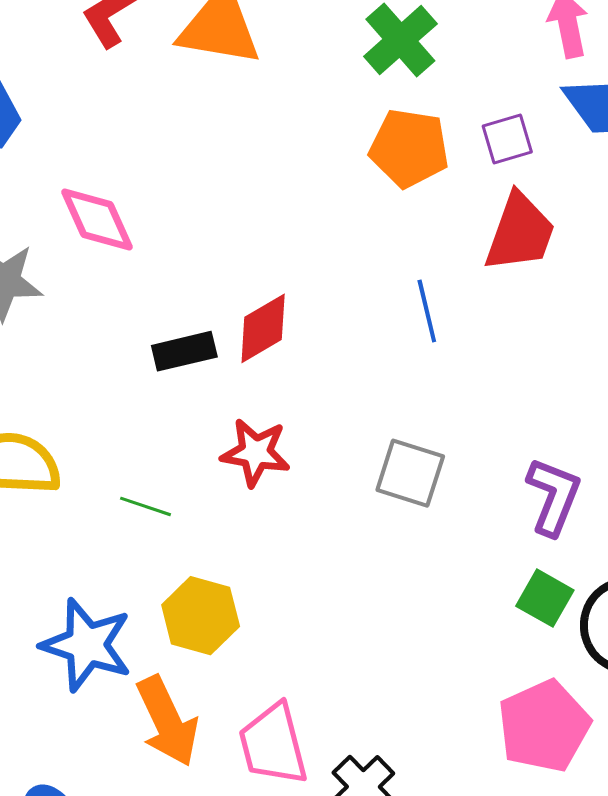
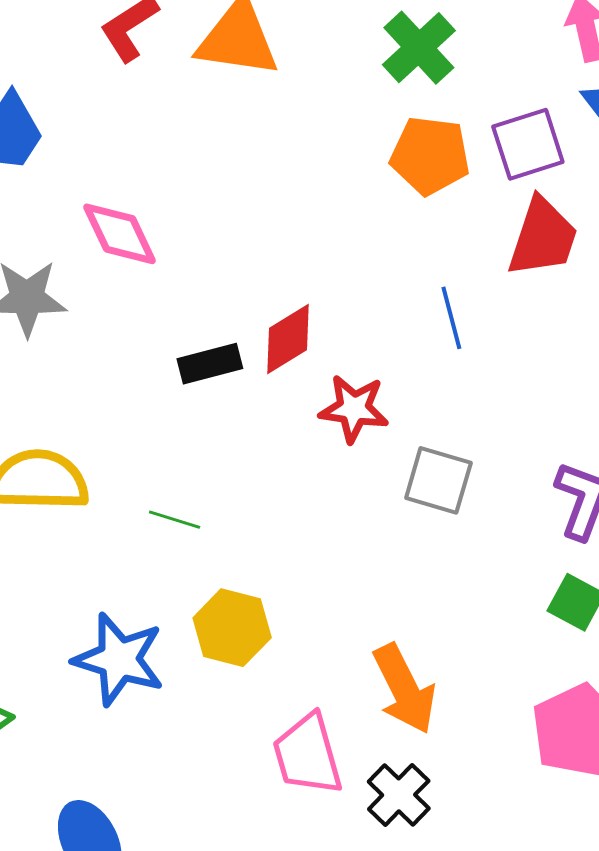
purple square: (507, 139) -> (528, 144), size x1.4
red star: (256, 453) -> (354, 409), moved
orange arrow: (167, 721) -> (404, 689), moved

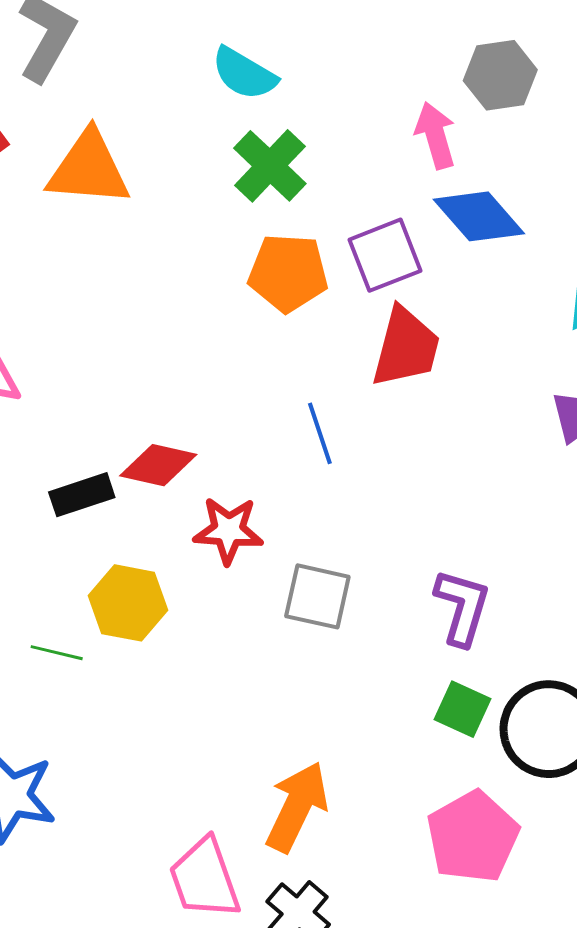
red diamond: (288, 339) -> (158, 465), turned 48
yellow hexagon: (232, 628) -> (128, 603), moved
orange arrow: (404, 689) -> (297, 807), turned -124

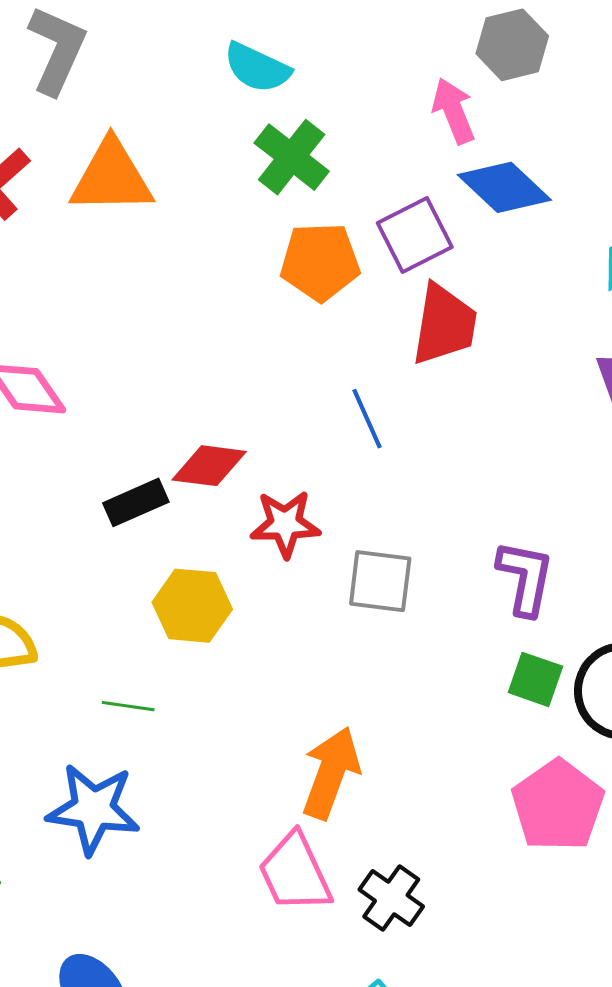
green line: (57, 653) -> (128, 706), moved
orange arrow: (297, 807) -> (331, 773), moved

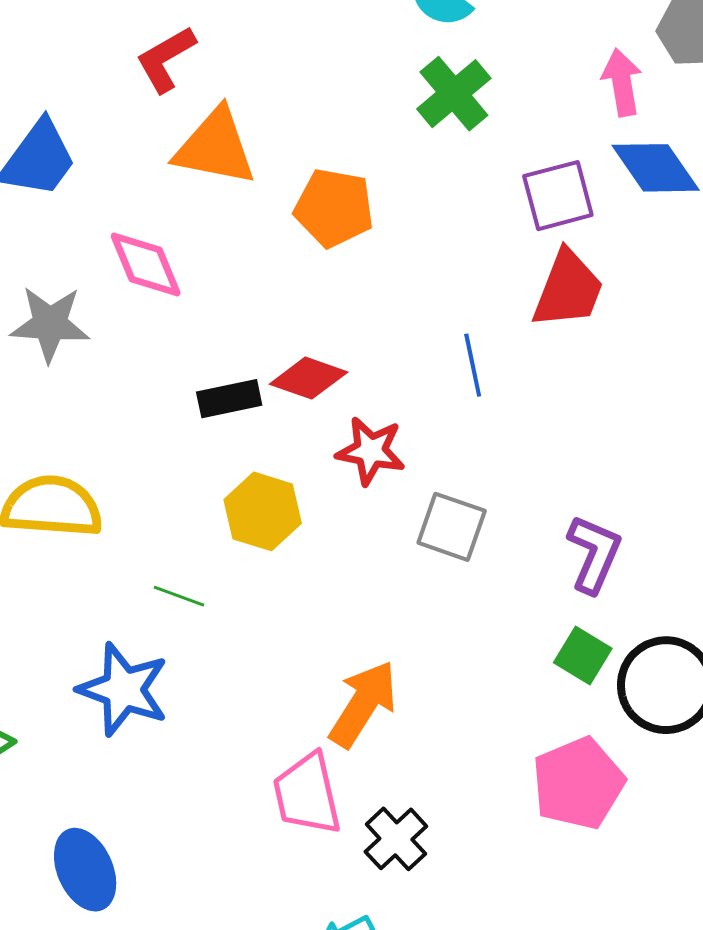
orange triangle: (111, 177) -> (215, 147), moved
orange pentagon: (320, 262) -> (334, 208), moved

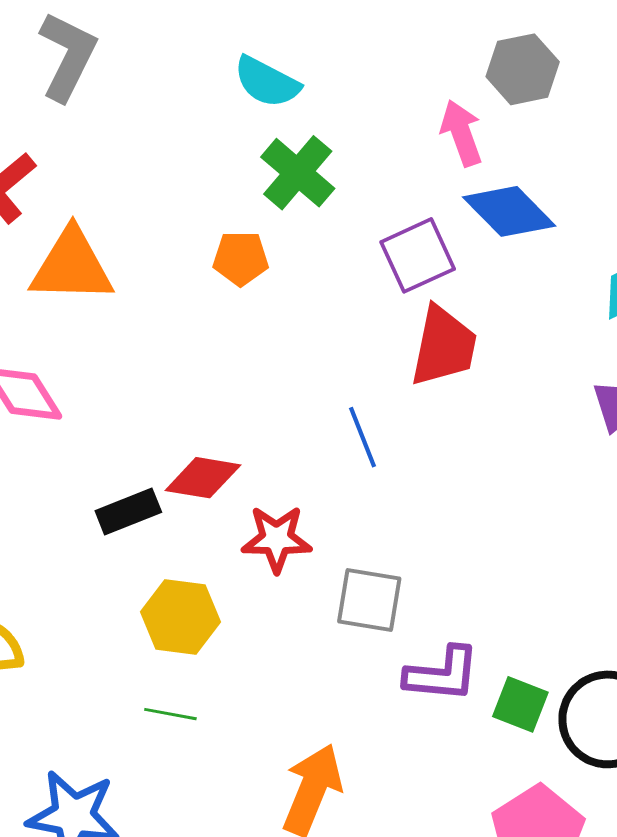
orange pentagon: (334, 208) -> (241, 258), moved, size x0.7
purple L-shape: (594, 554) -> (442, 674), moved, turned 82
green line: (179, 596) -> (170, 714), moved

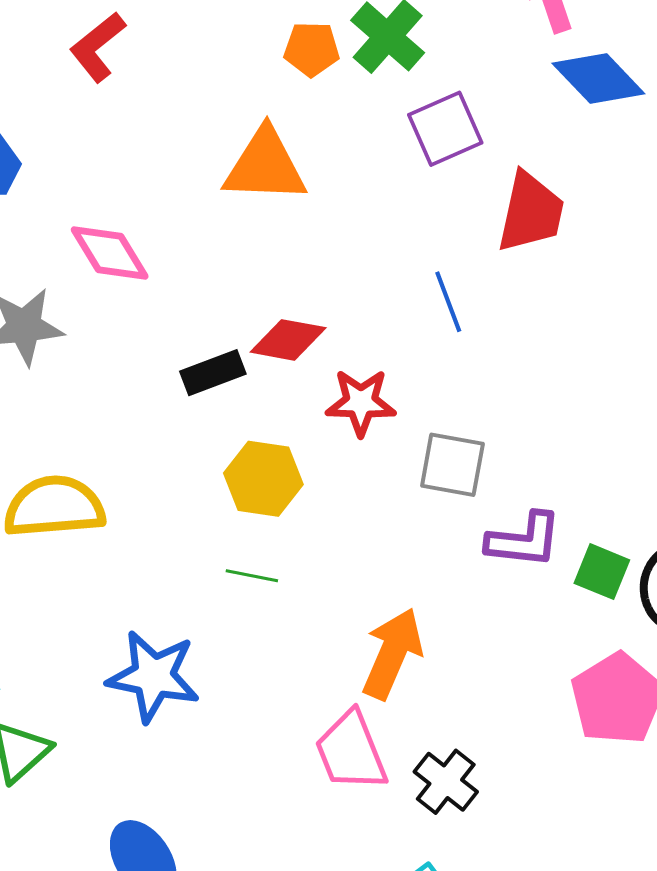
purple square: (418, 255) -> (445, 129), moved
orange pentagon: (241, 258) -> (312, 49), moved
orange triangle: (72, 266) -> (265, 166), moved

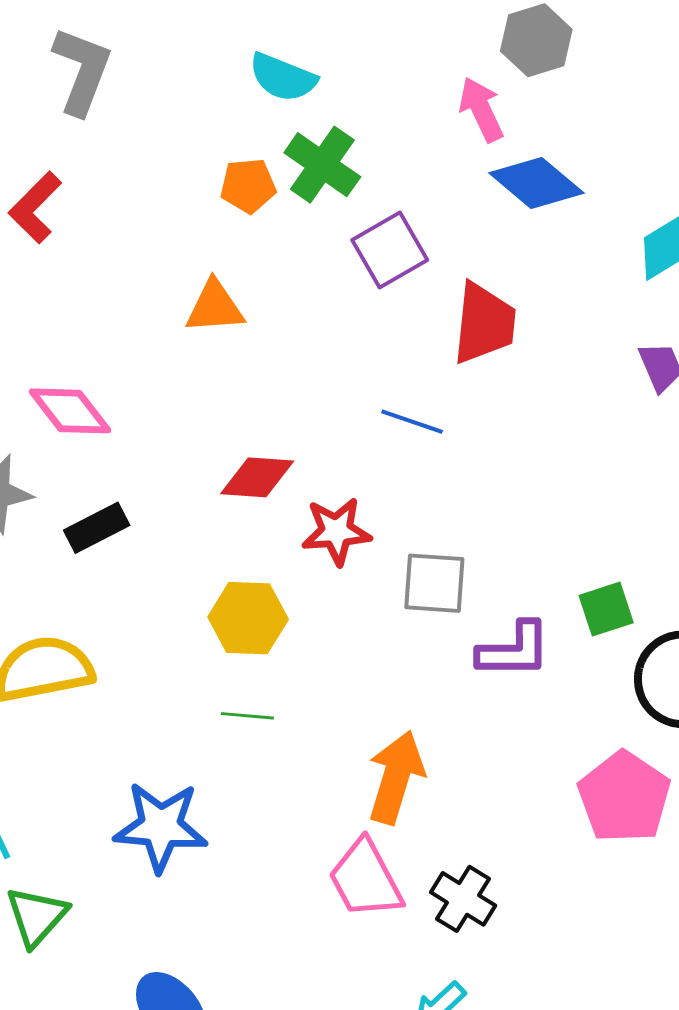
orange triangle: (265, 166) -> (215, 307), size x0.7
blue line: (448, 302) -> (412, 422), turned -44
black rectangle: (213, 373) -> (97, 528), moved
green square: (602, 572) -> (606, 609), moved, turned -34

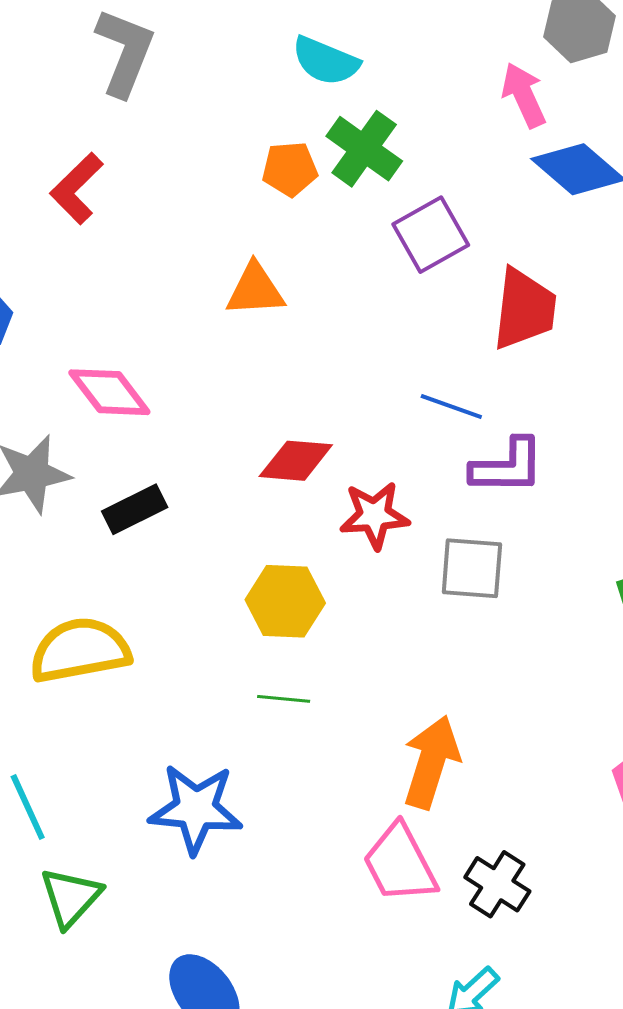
purple L-shape: (514, 650) -> (507, 466), moved

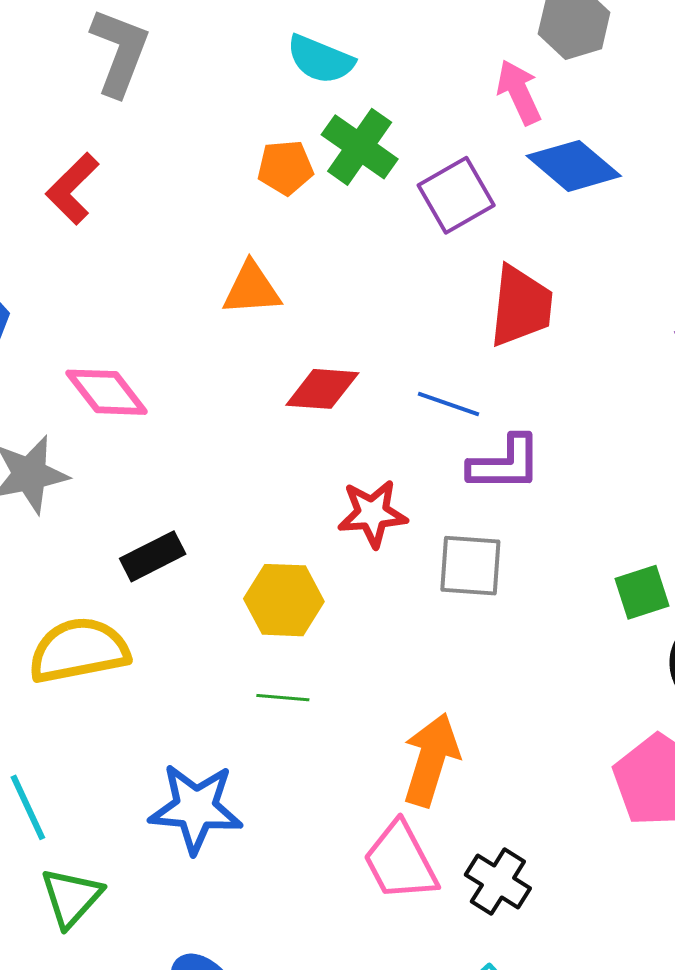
purple square: (431, 235) -> (456, 195), moved
red diamond: (296, 461) -> (322, 389), moved
black rectangle: (135, 509) -> (153, 556), moved

